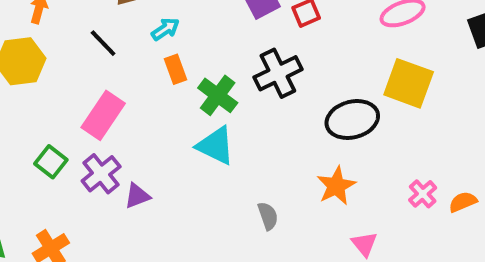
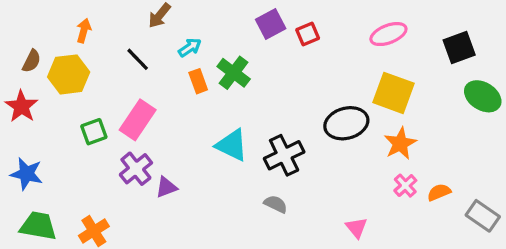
black cross: (278, 73) -> (284, 155), moved
green cross: (218, 95) -> (234, 73), moved
green square: (51, 162) -> (94, 132), moved, turned 32
orange star: (336, 186) -> (400, 143), moved
gray semicircle: (268, 216) -> (276, 204), turned -45

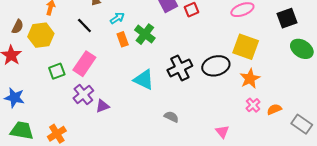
black cross: (284, 155) -> (180, 68), moved

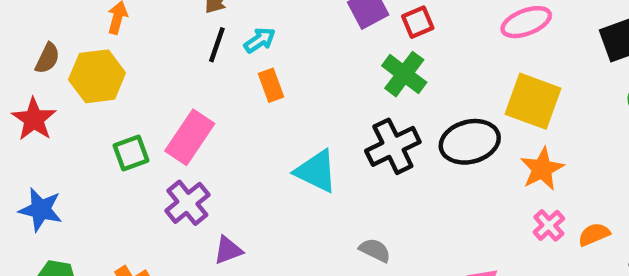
black line: (84, 26) -> (217, 45), moved, turned 63
green cross: (145, 34) -> (404, 74), moved
purple triangle: (102, 106) -> (228, 250), moved

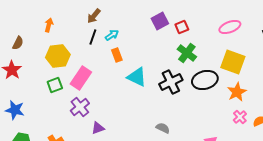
green cross: (404, 74) -> (187, 53), moved
yellow hexagon: (97, 76) -> (58, 56), moved
cyan triangle: (316, 171) -> (137, 77), moved

